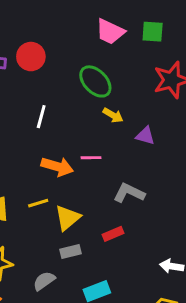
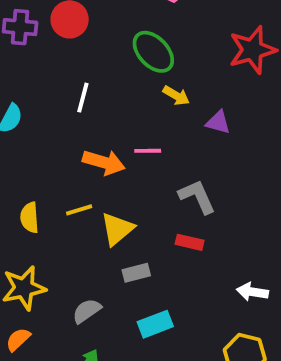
gray L-shape: (129, 193) -> (197, 197), turned 40
red rectangle: (113, 234) -> (190, 242), moved, turned 36
gray rectangle: (70, 252) -> (136, 273), moved

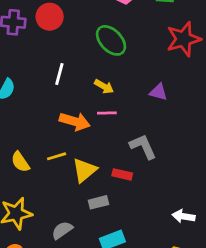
yellow arrow: (176, 96) -> (104, 86), moved
yellow semicircle: (30, 218) -> (20, 162), turned -30
red rectangle: (190, 242) -> (122, 174), moved

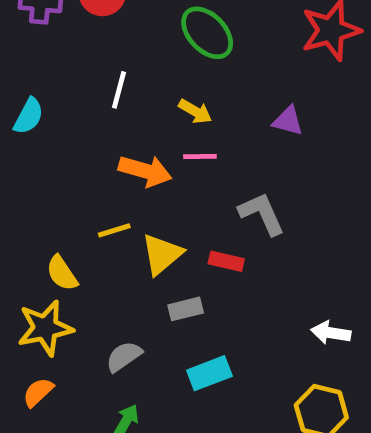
yellow semicircle: (20, 162) -> (62, 273), moved

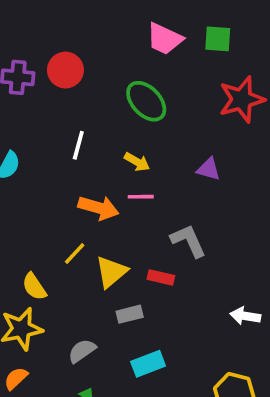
yellow line: (114, 230) -> (75, 254), turned -30
white arrow: (331, 333) -> (245, 316), moved

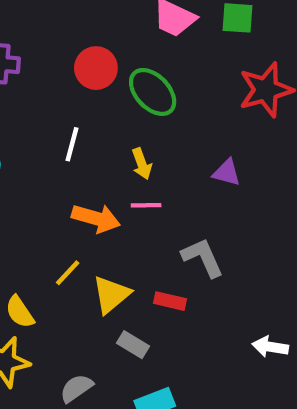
red circle: (65, 70) -> (96, 68), moved
yellow arrow: (137, 162) -> (142, 164), turned 40
gray rectangle: (130, 314) -> (133, 345), turned 45

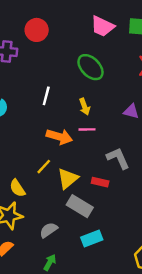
red circle: (96, 68) -> (37, 30), moved
gray rectangle: (133, 345) -> (80, 206), size x1.5

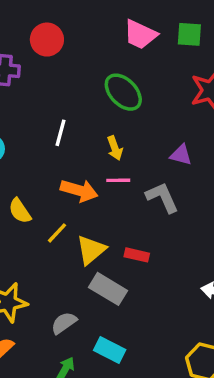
gray L-shape: (118, 158) -> (162, 197), moved
yellow semicircle: (17, 188) -> (20, 211), moved
cyan rectangle: (92, 238) -> (110, 350), moved, turned 48

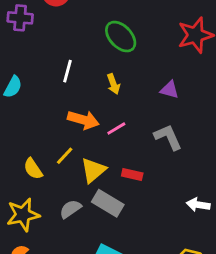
pink line: (118, 180) -> (116, 129), moved, turned -30
gray L-shape: (162, 197) -> (168, 137), moved
yellow semicircle: (20, 211) -> (33, 169), moved
gray semicircle: (64, 323) -> (70, 209), moved

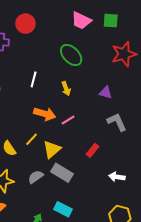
gray L-shape: (168, 137) -> (117, 122), moved
red rectangle: (132, 174) -> (92, 150), moved, turned -64
white arrow: (198, 205) -> (117, 177), moved

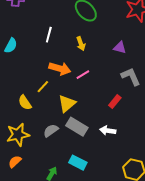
yellow line: (32, 139) -> (43, 87), moved
red rectangle: (92, 150) -> (115, 102), moved
white arrow: (117, 177) -> (108, 131), moved

